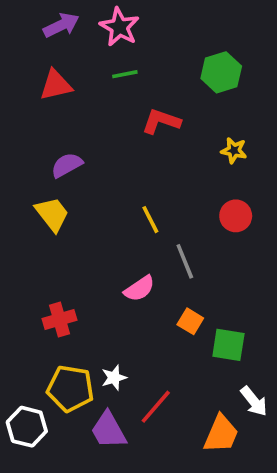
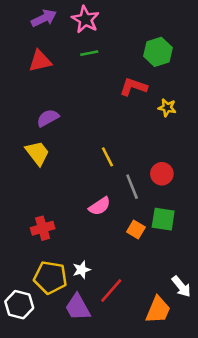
red L-shape: (161, 121) -> (133, 87), moved
red circle: (236, 216) -> (162, 174), moved
green square: (228, 345) -> (163, 219), moved

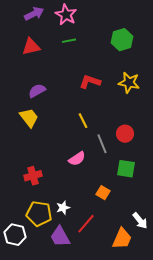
red L-shape: (133, 87) -> (90, 82), moved
yellow star: (167, 108) -> (129, 83), size x1.5
orange square: (136, 229) -> (103, 193), moved

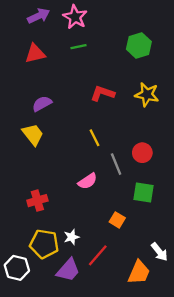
purple trapezoid: (60, 237) -> (68, 270), turned -110

